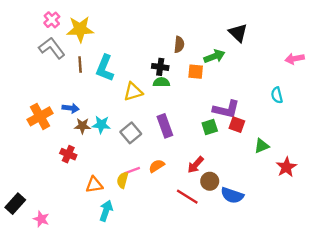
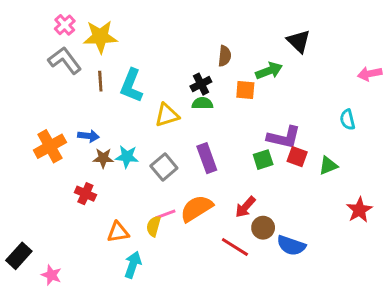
black cross: (160, 67) -> (201, 84), turned -35
green triangle: (262, 146) -> (328, 166), moved
orange semicircle: (157, 166) -> (196, 208), size x1.6

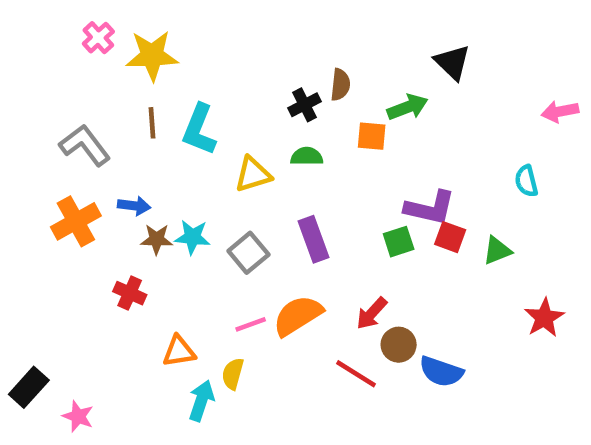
gray L-shape: (65, 60) -> (85, 145), moved
black cross: (201, 84) -> (304, 105), moved
yellow semicircle: (154, 226) -> (233, 374), moved

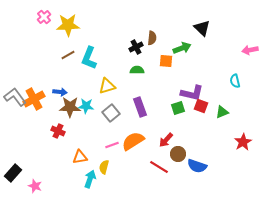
brown line: (152, 123) -> (68, 55), turned 64
gray L-shape: (85, 145) -> (15, 97), moved
yellow triangle: (253, 174) -> (107, 86), moved
brown star: (157, 239) -> (70, 107), size x1.5

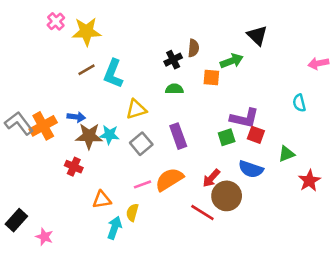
green triangle: (222, 112) -> (286, 154), moved
brown circle: (178, 154) -> (227, 196), size x1.5
blue semicircle: (197, 166) -> (251, 169), moved

